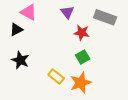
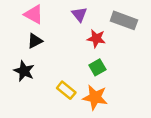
black triangle: (16, 30) -> (35, 41), moved
orange star: (81, 83) -> (95, 97), turned 30

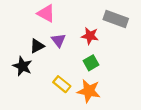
pink triangle: (34, 14) -> (46, 13), moved
purple triangle: (79, 14) -> (58, 40), moved
black triangle: (35, 41) -> (37, 46), moved

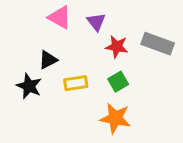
gray rectangle: (116, 19) -> (158, 44), moved
purple triangle: (58, 40) -> (96, 22), moved
yellow rectangle: (62, 84) -> (76, 83), moved, turned -48

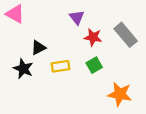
pink triangle: (60, 17) -> (15, 14), moved
gray rectangle: (158, 44) -> (126, 35), turned 30
orange star: (115, 118) -> (120, 94), moved

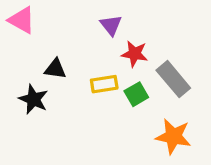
gray rectangle: (126, 35) -> (173, 79), moved
black triangle: (38, 48) -> (55, 69), turned 35
yellow rectangle: (60, 66) -> (104, 84), moved

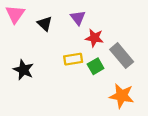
pink triangle: (22, 20) -> (15, 14), turned 36
black triangle: (55, 69) -> (45, 24), moved, turned 35

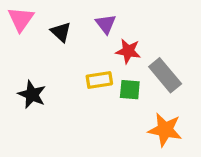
green square: (96, 66) -> (130, 90), turned 35

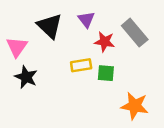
pink triangle: (21, 19) -> (17, 47), moved
black triangle: (61, 32) -> (50, 26), size x1.5
gray rectangle: (165, 75) -> (135, 33), moved

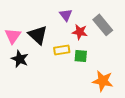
black triangle: (50, 26) -> (38, 35), moved

